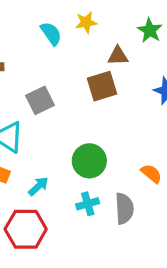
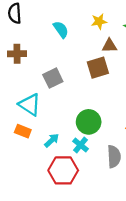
yellow star: (86, 22) -> (99, 21), moved
cyan cross: (88, 204) -> (81, 145), moved, turned -35
red hexagon: (26, 229) -> (63, 170), moved

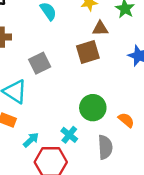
green circle: (89, 122) -> (93, 108), moved
cyan arrow: (52, 140) -> (31, 140), moved

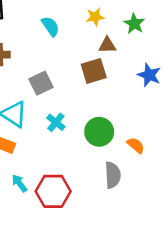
cyan cross: (69, 135) -> (56, 122), moved
cyan arrow: (31, 140) -> (19, 183), moved, turned -84

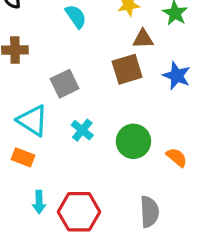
blue star: (149, 75) -> (177, 76), moved
gray semicircle: (113, 175) -> (149, 212), moved
cyan arrow: (19, 183) -> (39, 202), turned -144

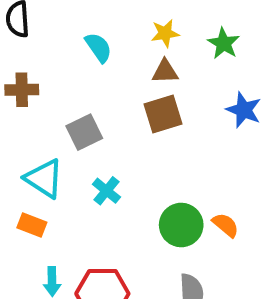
brown triangle: (143, 39) -> (165, 72), moved
blue star: (177, 76) -> (244, 110), moved
green circle: (133, 141) -> (181, 225), moved

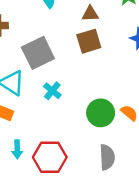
gray square: (84, 132) -> (38, 53), size x1.4

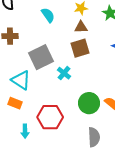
cyan cross: (52, 91) -> (64, 73), moved
red hexagon: (50, 157) -> (50, 117), moved

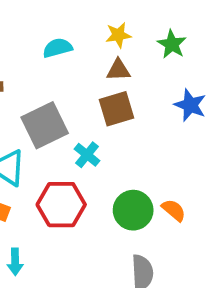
cyan semicircle: (48, 15) -> (58, 48), turned -70
red hexagon: (50, 117) -> (61, 205), moved

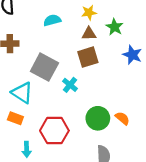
green star: (172, 44) -> (115, 27), moved
gray square: (45, 125) -> (44, 67), turned -36
red hexagon: (61, 205) -> (54, 131), moved

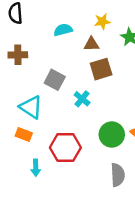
brown triangle: (89, 34) -> (92, 44), moved
gray square: (44, 67) -> (55, 80), size x0.7

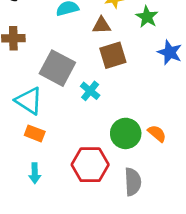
gray square: (55, 80) -> (57, 68), size x1.4
orange rectangle: (24, 134) -> (35, 133), moved
red hexagon: (65, 148) -> (90, 165), moved

